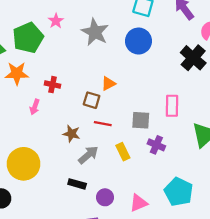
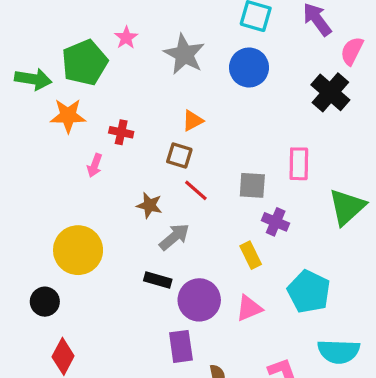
orange triangle: (108, 83) -> (193, 121), moved
red line: (103, 124) -> (196, 190), turned 30
yellow rectangle: (123, 152) -> (251, 255), moved
purple circle: (105, 197) -> (199, 300), size x1.6

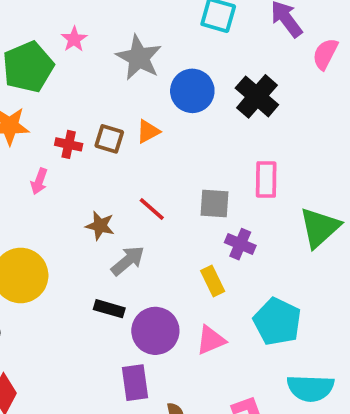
blue circle: (249, 68) -> (192, 91), moved
black cross: (330, 92) -> (257, 96), moved
brown square: (179, 155) -> (109, 139), moved

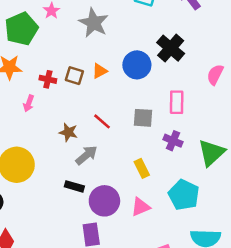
pink semicircle: (325, 54) -> (215, 75), moved
blue circle: (192, 91) -> (137, 65), moved
green triangle: (320, 227) -> (212, 153), moved
purple cross: (240, 244) -> (173, 141), moved

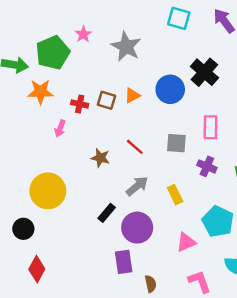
gray arrow: (86, 155) -> (137, 186), moved
black rectangle: (74, 186) -> (107, 213), turned -66
pink triangle: (141, 207) -> (186, 242), moved

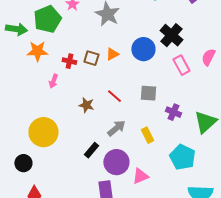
pink rectangle: (211, 127) -> (181, 65), moved, turned -30
pink triangle: (186, 242) -> (140, 176), moved

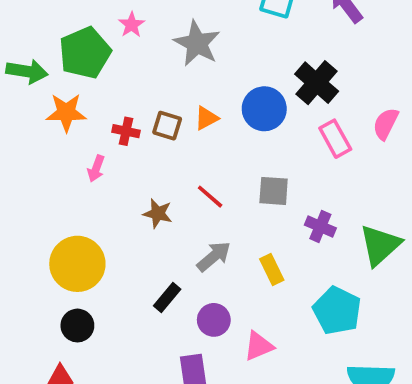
purple circle: (116, 162) -> (214, 320), size x0.7
black circle: (23, 163) -> (77, 326), moved

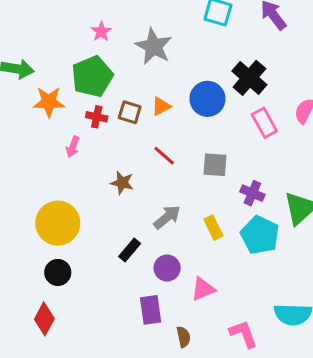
green pentagon: (85, 53) -> (92, 76), moved
red line: (210, 197) -> (164, 156), moved
cyan pentagon: (337, 311) -> (260, 235), moved

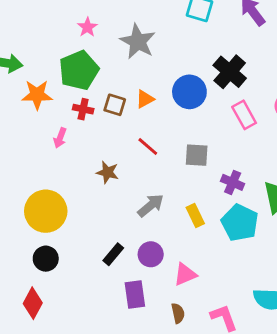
black rectangle: (130, 250) -> (113, 254), moved
brown semicircle: (184, 337) -> (178, 313), moved

